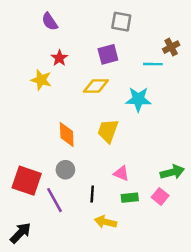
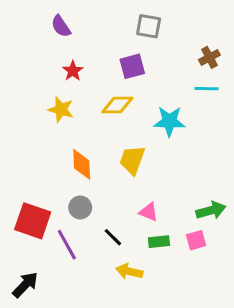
cyan line: (153, 64) -> (206, 89), moved
yellow star: (41, 80) -> (61, 109), moved
black line: (92, 194) -> (113, 237), turned -49
pink square: (160, 196) -> (196, 240), turned 35

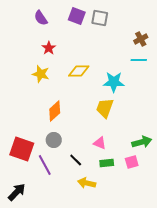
purple square: (132, 66) -> (77, 16), moved, turned 36
yellow trapezoid: (132, 160) -> (105, 108), moved
orange diamond: (82, 164) -> (55, 111), turned 50

